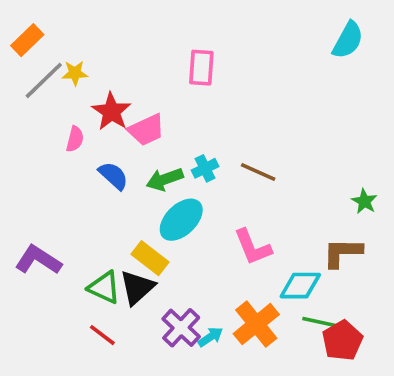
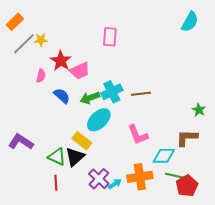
cyan cross: (205, 168) -> (112, 92), size x1.5
brown line: (258, 172) -> (141, 94), turned -30
orange cross: (256, 324) -> (140, 177), turned 30
red line: (102, 335) -> (56, 183), turned 49

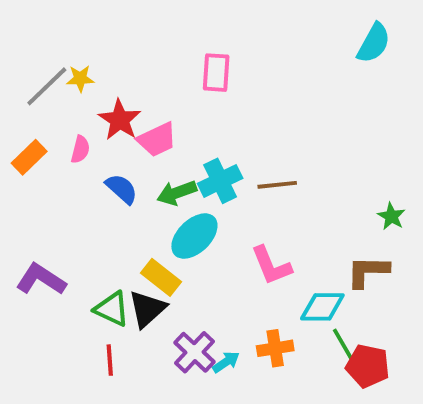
orange rectangle: (15, 22) -> (29, 157), moved
green line: (175, 176) -> (344, 346), turned 48
orange cross: (140, 177) -> (275, 348), size x0.7
red pentagon: (187, 186) -> (368, 366), turned -30

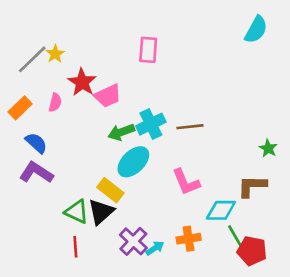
yellow star: (80, 78) -> (55, 54), turned -30
blue semicircle: (122, 189) -> (36, 143), moved
purple L-shape: (41, 279) -> (36, 173), moved

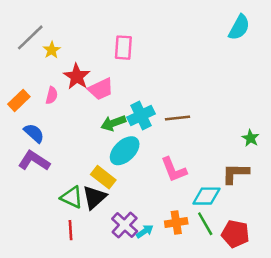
pink rectangle: (148, 50) -> (123, 48), moved
gray line: (32, 59) -> (30, 37), moved
green line: (236, 237) -> (205, 224), moved

